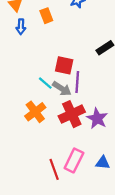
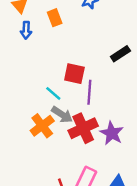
gray arrow: (62, 89) -> (62, 115), moved

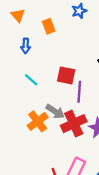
blue arrow: (26, 30) -> (26, 46), moved
cyan line: (53, 93) -> (31, 80), moved

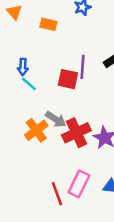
orange rectangle: (49, 26) -> (48, 24), turned -56
blue arrow: (26, 46) -> (23, 67), moved
purple line: (79, 92) -> (83, 67), moved

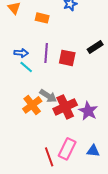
blue arrow: (23, 67) -> (21, 53), turned -88
purple line: (83, 67) -> (46, 53), moved
red square: (68, 79) -> (67, 58), moved

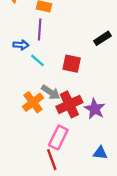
purple line: (46, 53) -> (40, 30), moved
red square: (67, 58) -> (72, 64), moved
cyan line: (26, 67) -> (37, 60), moved
pink rectangle: (67, 149) -> (58, 137), moved

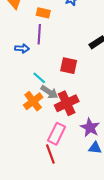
cyan line: (37, 60) -> (39, 78), moved
purple star: (95, 109) -> (90, 128), moved

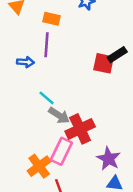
red square: (69, 66) -> (104, 63), moved
orange cross: (33, 101) -> (39, 166), moved
pink rectangle: (57, 134) -> (61, 151), moved

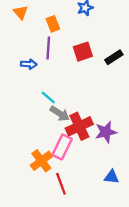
orange rectangle: (52, 19) -> (53, 24), turned 56
red square: (104, 63) -> (83, 52), moved, turned -30
purple star: (109, 159) -> (106, 132), moved, turned 30

